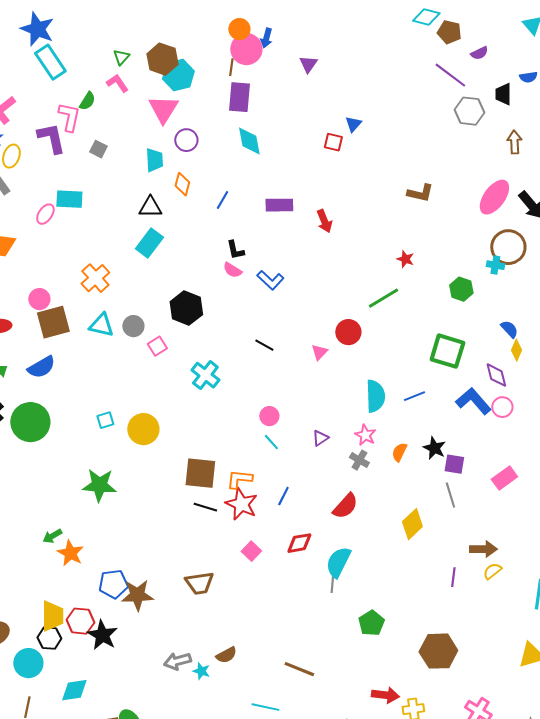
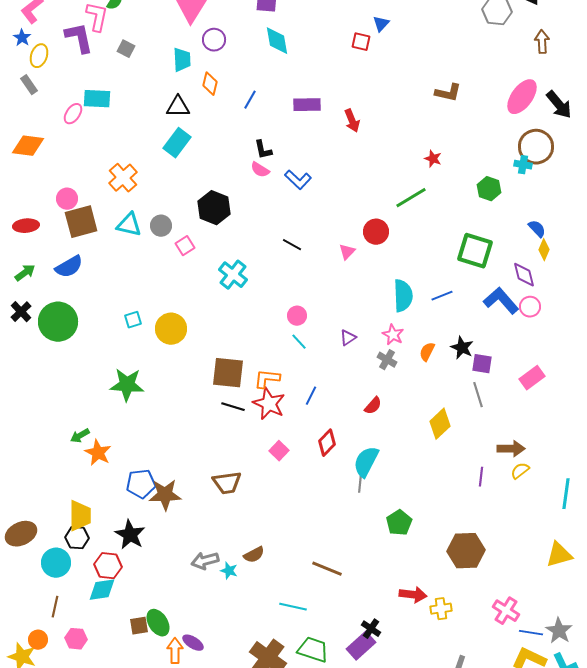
red semicircle: (345, 506) -> (373, 406), size x0.7
red diamond: (299, 543) -> (327, 443), turned -36
red hexagon: (80, 621) -> (108, 566), moved

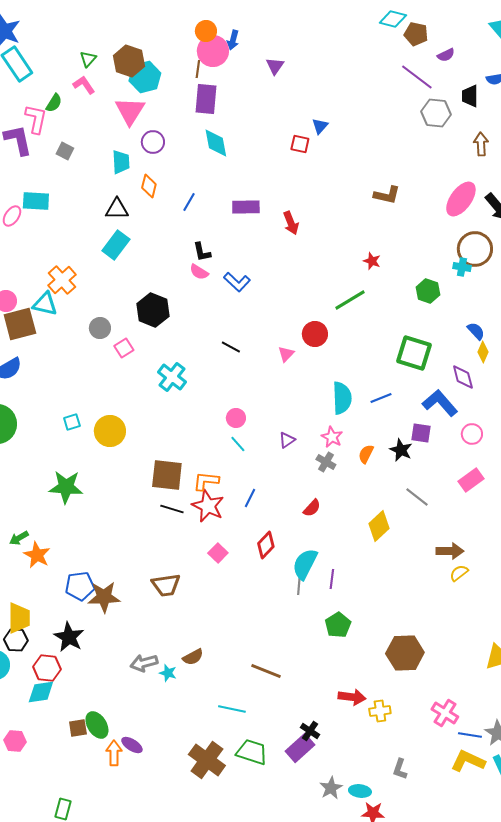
cyan triangle: (129, 225) -> (45, 304), moved
pink circle: (530, 307) -> (472, 434), moved
purple square: (482, 364) -> (421, 433), moved
gray line: (478, 395) -> (417, 497), turned -35
purple line: (481, 477) -> (332, 579), moved

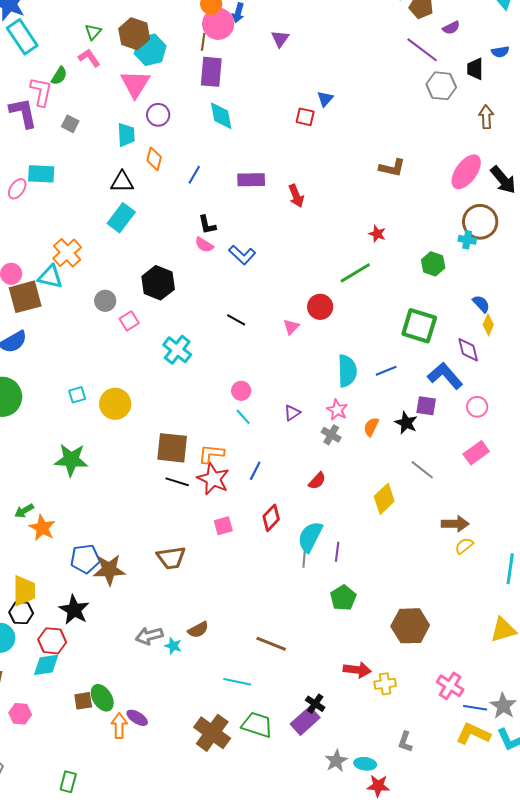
pink square: (218, 553) -> (223, 526), turned 30

